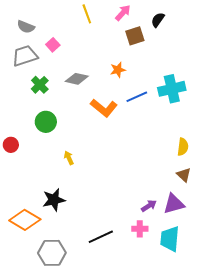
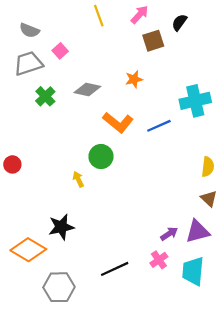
blue line: (137, 97) -> (159, 126), moved
green circle: (46, 122) -> (101, 157), moved
pink cross: (140, 229) -> (159, 260), turned -35

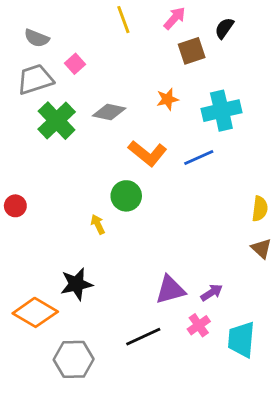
green cross: (45, 96) -> (57, 121), size x1.5
cyan cross: (195, 101) -> (221, 111), moved
purple triangle: (198, 231) -> (170, 290), moved

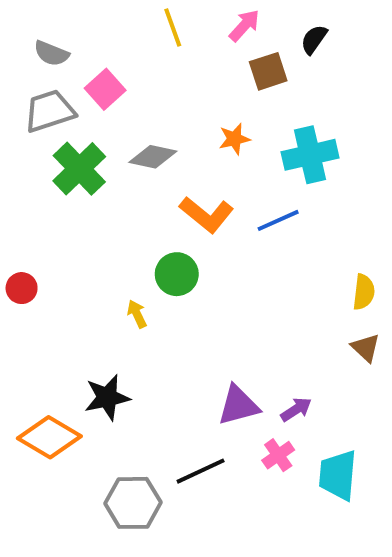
pink square: (75, 64) -> (105, 89), size x1.4
gray hexagon: (74, 359) -> (133, 503), moved

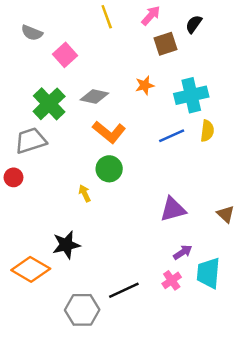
gray trapezoid: (49, 111) -> (31, 141), moved
orange L-shape: (207, 214) -> (109, 132), moved
yellow semicircle: (364, 292) -> (207, 131), moved
purple triangle: (238, 405) -> (173, 209), moved
cyan trapezoid: (338, 475) -> (208, 273), moved

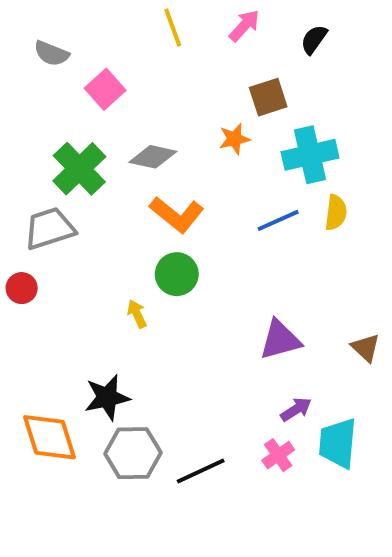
brown square: (166, 44) -> (268, 97), moved
orange diamond: (31, 269) -> (49, 437), turned 42
gray hexagon: (82, 310) -> (133, 453), moved

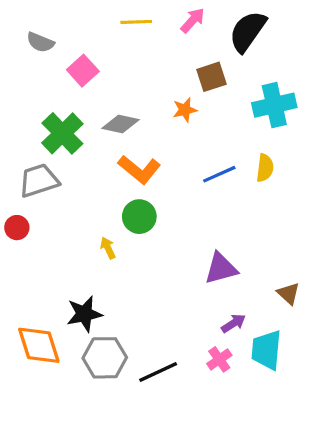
yellow line: (173, 28) -> (136, 22), turned -72
black semicircle: (314, 39) -> (248, 31), size x1.8
cyan cross: (310, 155) -> (274, 105), moved
brown triangle: (366, 348) -> (288, 293), moved

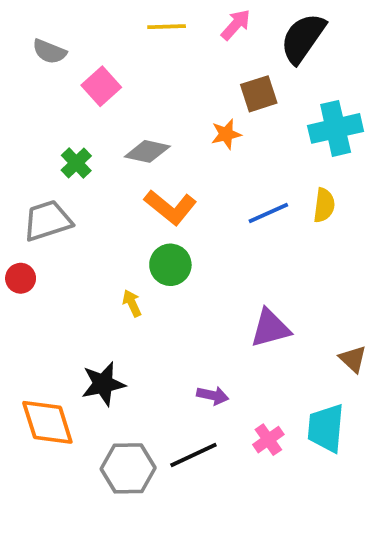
green cross: (62, 133) -> (76, 163), size x0.6
purple arrow: (233, 323) -> (213, 395), moved, turned 45
gray hexagon: (105, 358) -> (128, 468), moved

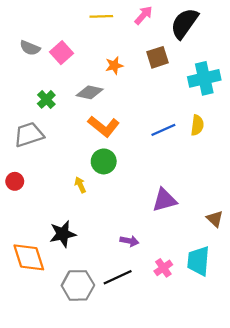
gray semicircle: (49, 52) -> (30, 48), moved
orange star: (226, 134) -> (114, 66), moved
red circle: (21, 278) -> (15, 181), moved

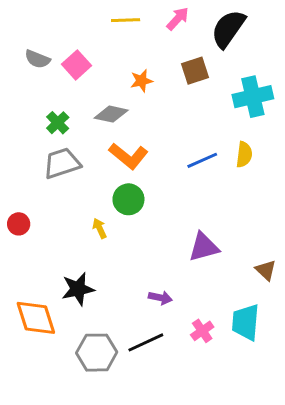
gray trapezoid: (29, 135) -> (62, 163), moved

